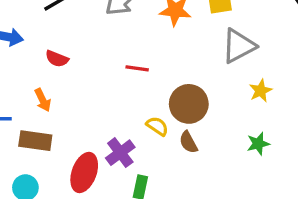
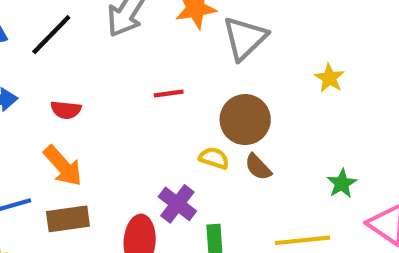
gray triangle: (239, 46) -> (245, 38), moved
orange arrow: (43, 100) -> (63, 166), size x1.5
green star: (258, 144) -> (342, 183), moved

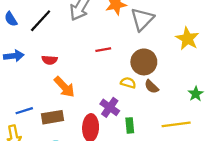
yellow star: (330, 78) -> (187, 39), size x1.5
orange arrow: (63, 166) -> (64, 87), moved

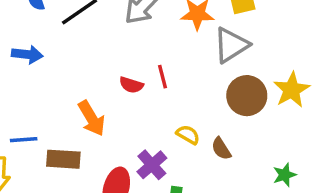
red line: (103, 50) -> (163, 77), turned 72
red semicircle: (50, 60) -> (131, 85), moved
brown circle: (144, 62) -> (247, 96), moved

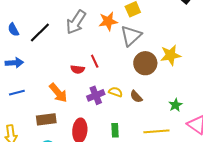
yellow star: (292, 90) -> (171, 55), turned 30
blue line: (24, 140) -> (17, 93), moved
purple cross: (152, 165) -> (96, 95), moved, turned 30

